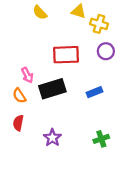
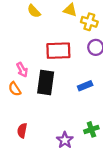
black rectangle: (52, 89) -> (46, 83), turned -65
red semicircle: (18, 123) -> (22, 131), moved
purple star: (52, 138) -> (65, 140), moved

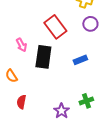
red rectangle: (58, 51) -> (55, 27), turned 55
orange semicircle: (15, 89) -> (11, 76), moved

